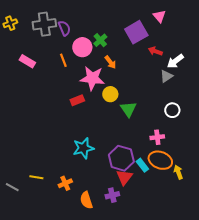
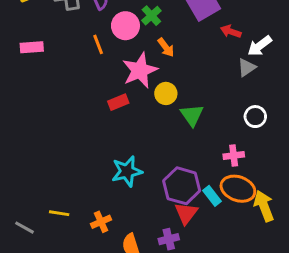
pink rectangle: (27, 61) -> (32, 47), moved, turned -35
pink star: (92, 78) -> (140, 70), turned -30
yellow arrow: (178, 172) -> (264, 206), size x1.5

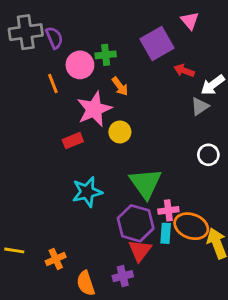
green cross: (151, 16) -> (106, 55), turned 36
green triangle: (192, 115) -> (146, 183), moved, size x1.4
pink cross: (234, 155) -> (168, 210), moved
cyan star: (127, 171) -> (87, 192), moved
cyan rectangle: (212, 196) -> (166, 233), turned 42

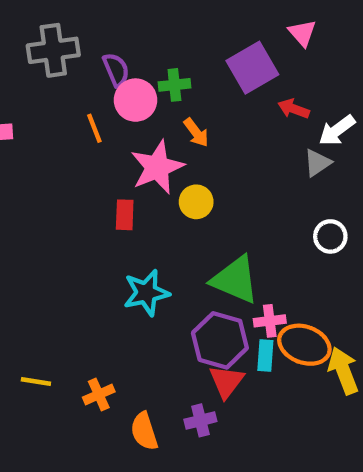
purple semicircle: (54, 38) -> (116, 70), moved
red rectangle: (73, 141) -> (125, 215), turned -66
green triangle: (146, 183) -> (235, 280), turned -32

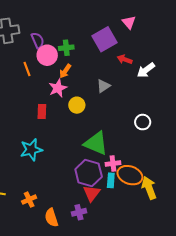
orange arrow: (196, 133) -> (65, 71), moved, turned 72
gray triangle: (317, 163) -> (103, 86), moved
pink star: (157, 167) -> (58, 88), size x0.7
cyan star: (146, 293) -> (31, 150), moved

